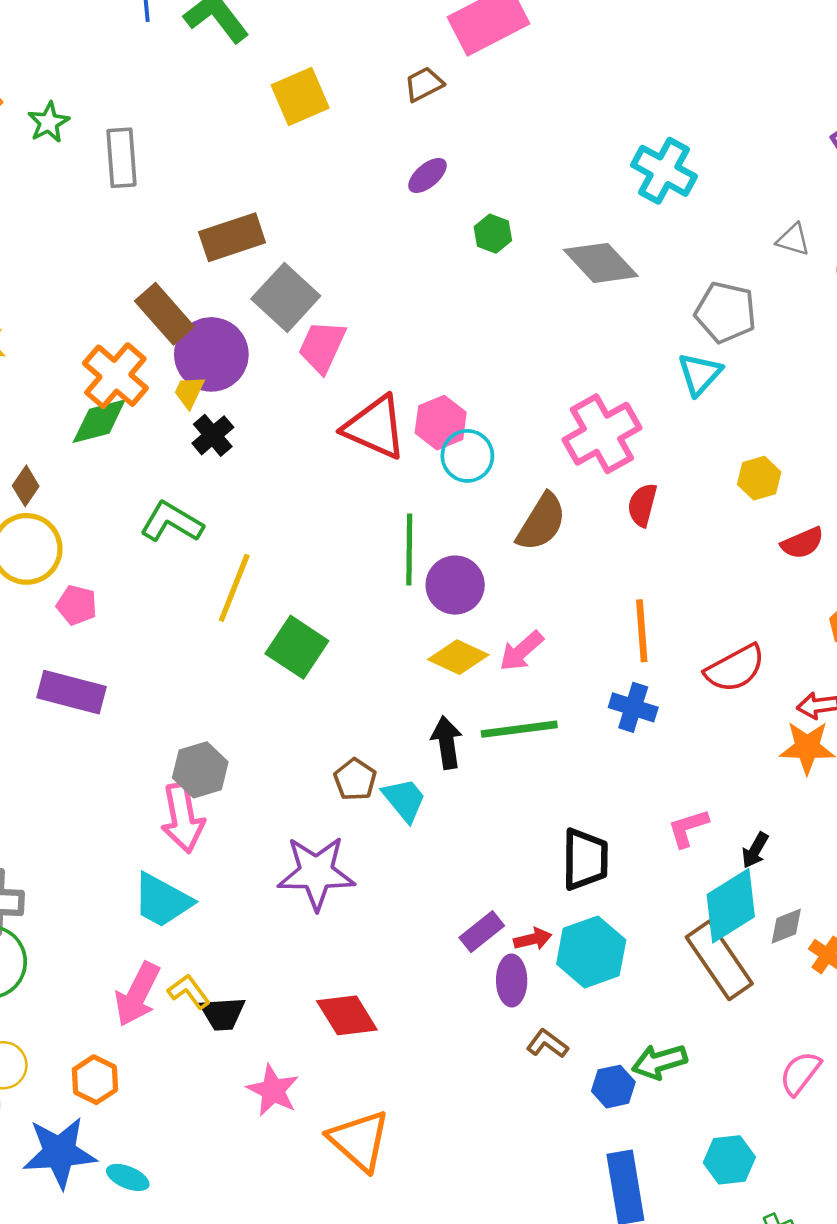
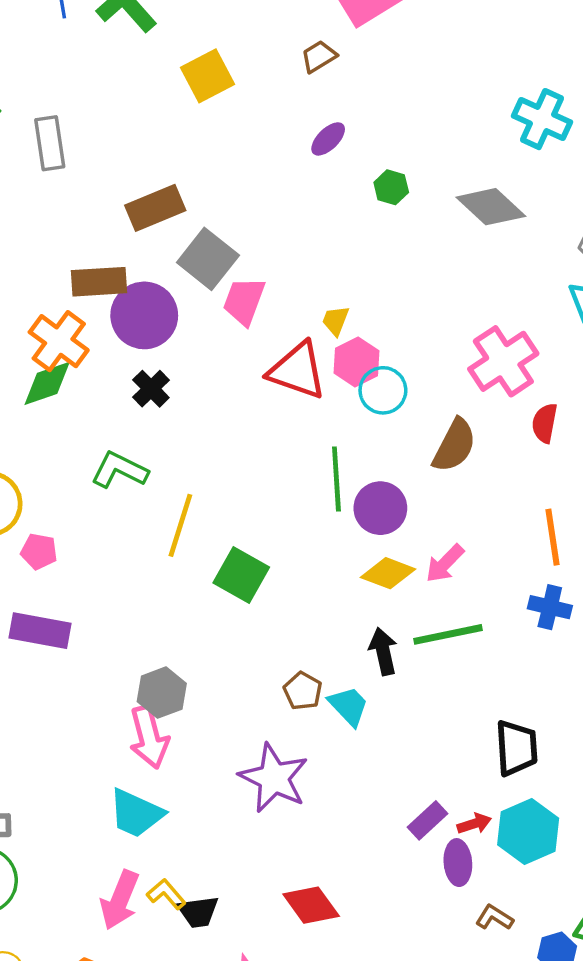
brown rectangle: (164, 314) -> (99, 282), turned -48
yellow trapezoid: (189, 392) -> (336, 321), moved
purple star: (316, 873) -> (274, 778), turned 30

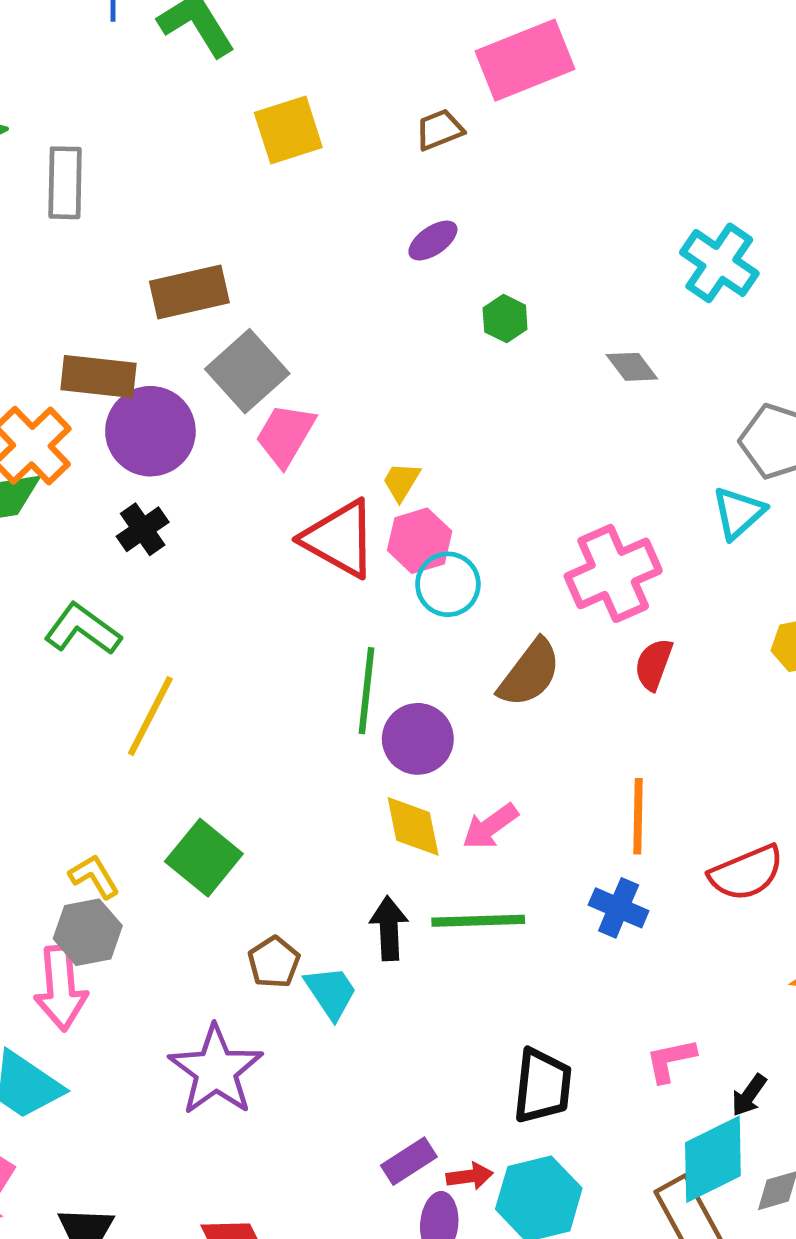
gray diamond: (491, 207) -> (632, 367), size x0.6
yellow diamond: (388, 573) -> (413, 826), turned 48
green square: (241, 575) -> (204, 858), moved
yellow L-shape: (166, 894) -> (94, 876), moved

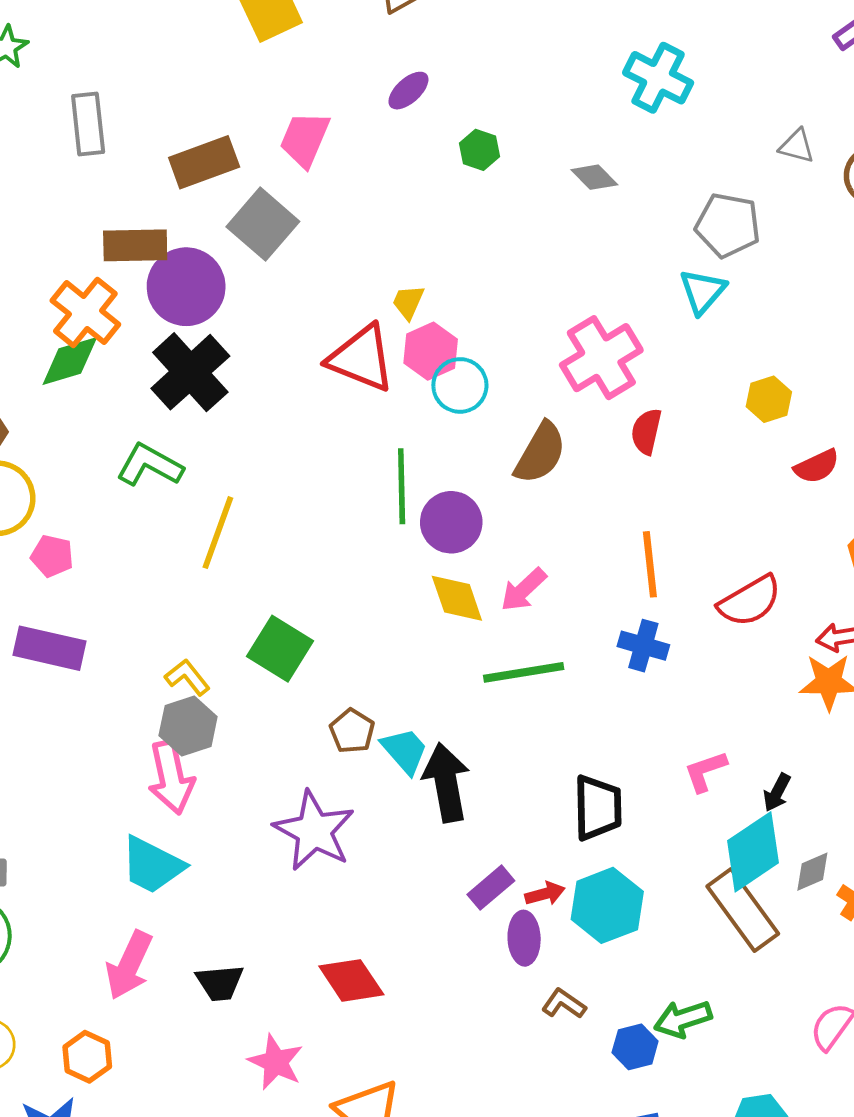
gray rectangle: (65, 183) -> (88, 124), moved
pink trapezoid: (285, 435) -> (305, 139), moved
black cross: (143, 529) -> (190, 372), size x1.8
black arrow: (389, 928) -> (446, 782), moved, size x1.4

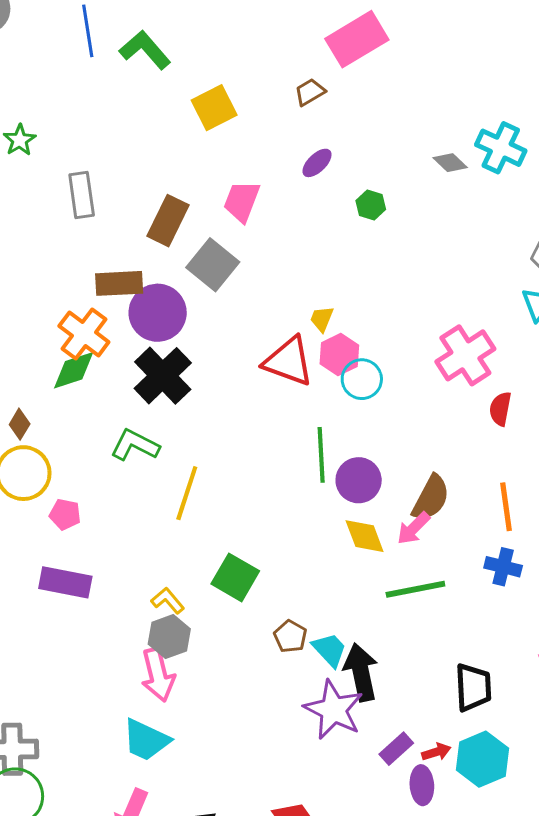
brown rectangle: (204, 162) -> (168, 221), turned -42
gray diamond: (594, 177) -> (450, 163), moved
brown semicircle: (540, 453) -> (431, 498), moved
purple star: (314, 831) -> (334, 710), moved

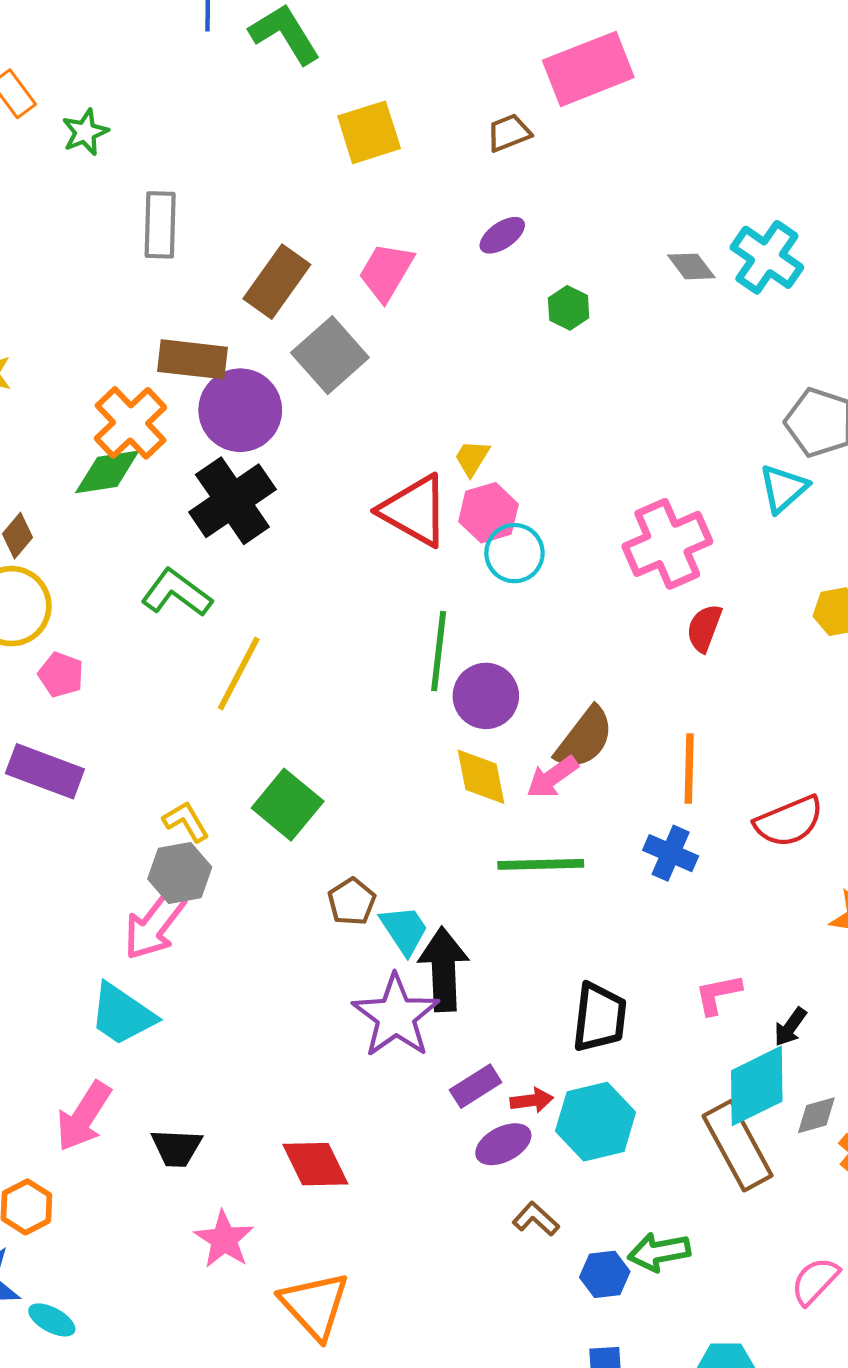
pink arrow: (158, 675) -> (155, 925), turned 42
purple ellipse: (422, 785) -> (503, 1144), turned 57

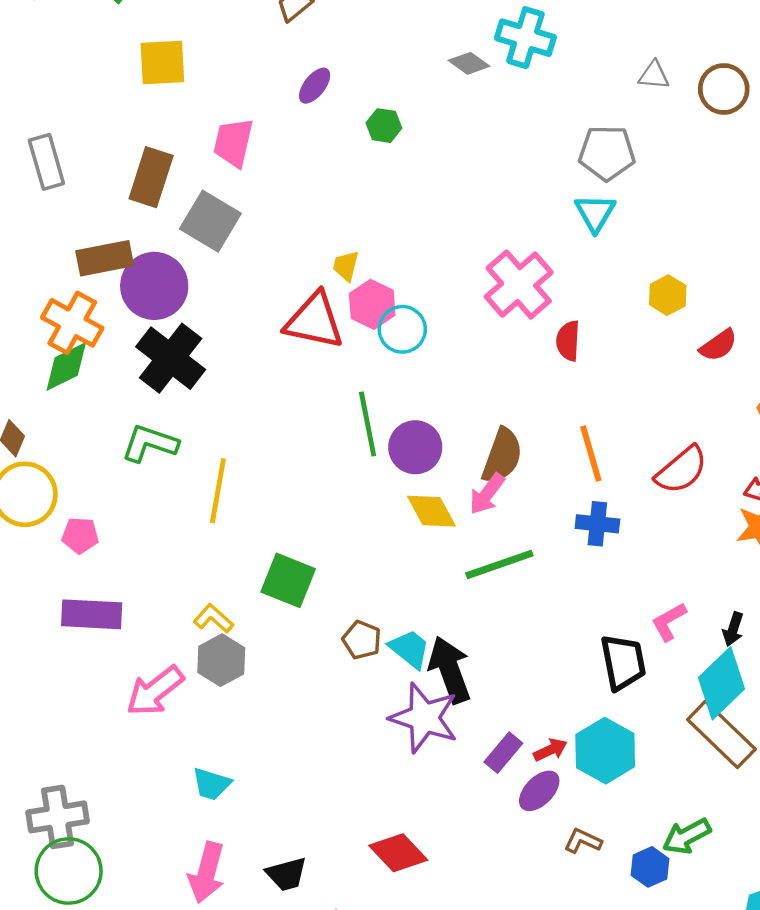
yellow square: (369, 132) -> (162, 62), moved, turned 32
pink arrow: (155, 925) -> (155, 691), moved, turned 32
cyan trapezoid: (122, 1014) -> (211, 784), size x0.7
black trapezoid: (599, 1017) -> (623, 662), moved

